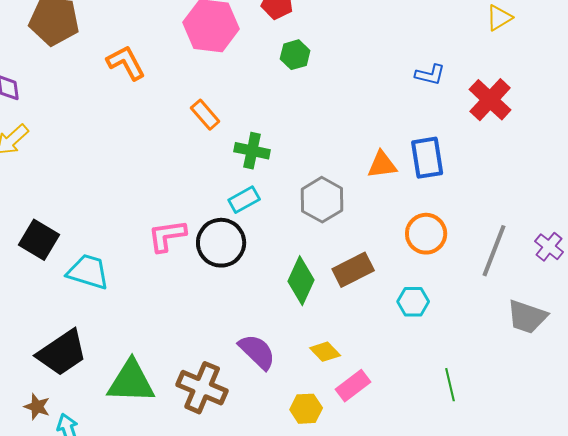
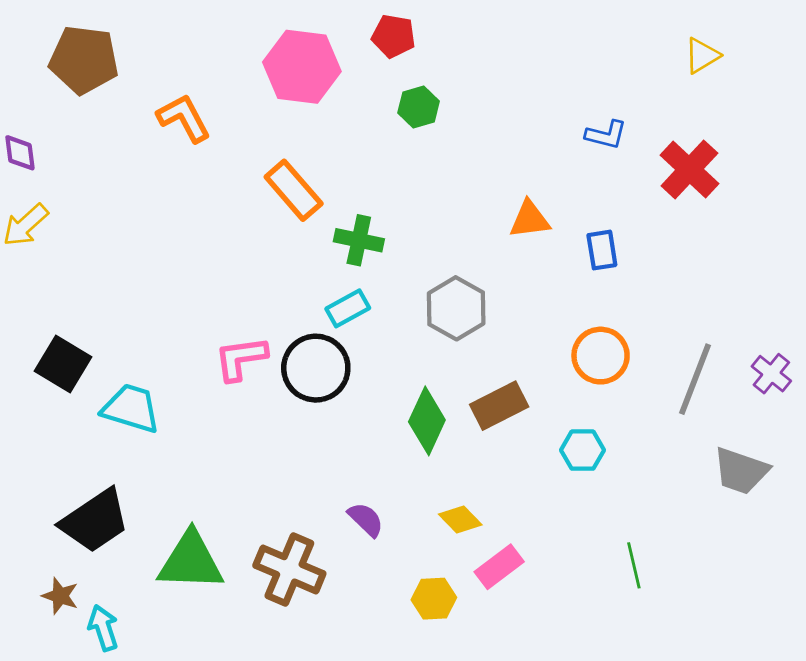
orange rectangle: (205, 115) -> (294, 190), size x1.4
blue rectangle: (427, 158) -> (602, 250), size x0.7
orange triangle: (382, 165) -> (530, 219), moved
purple semicircle: (257, 352) -> (366, 519), size x0.7

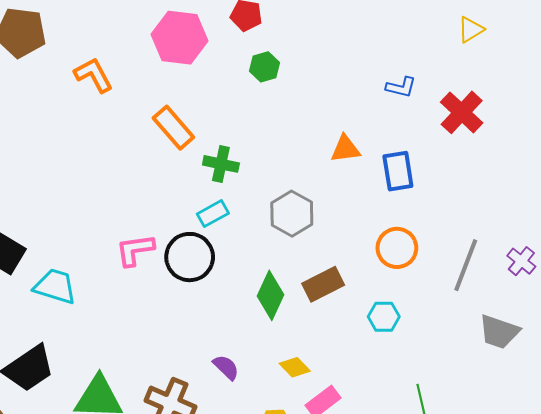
blue rectangle: (602, 250) -> (398, 171), size x1.4

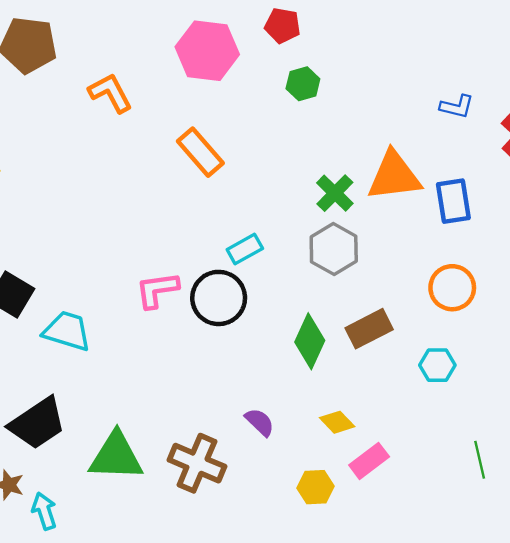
orange triangle: (345, 149) -> (394, 176), size x1.6
green cross: (221, 164) -> (335, 193), moved, turned 32

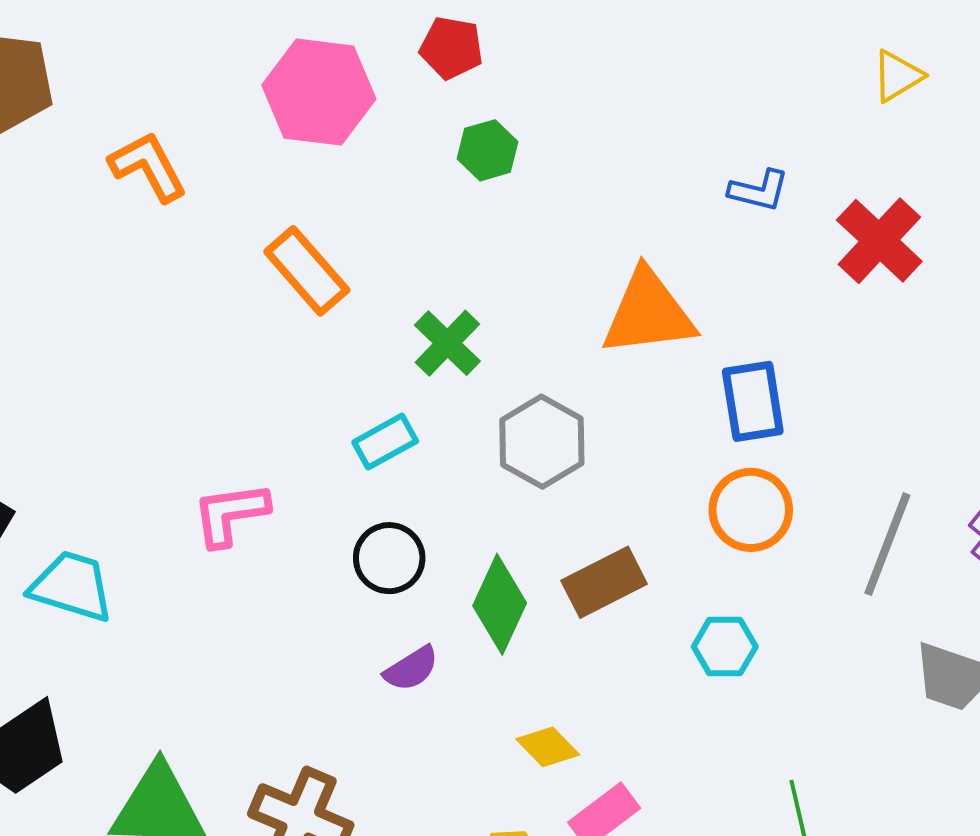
green cross: (335, 193) -> (447, 343), moved
blue rectangle: (453, 201) -> (753, 401), moved
black circle: (219, 298) -> (389, 558), moved, size x0.7
purple semicircle: (260, 422) -> (411, 669), moved, turned 104

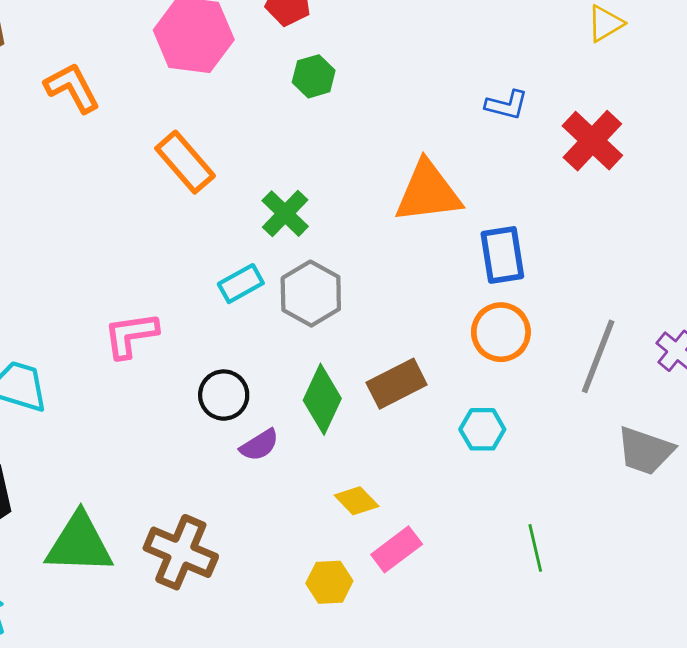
gray hexagon: (542, 442) -> (311, 294), moved
black circle: (389, 558) -> (224, 395), moved

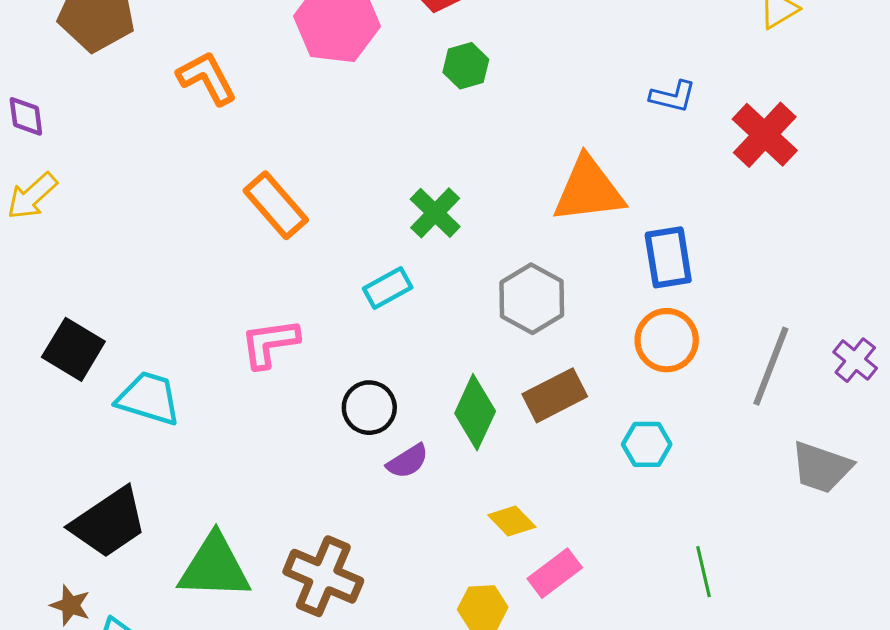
orange rectangle: (185, 162) -> (276, 205), moved
gray hexagon: (311, 294) -> (532, 299), moved

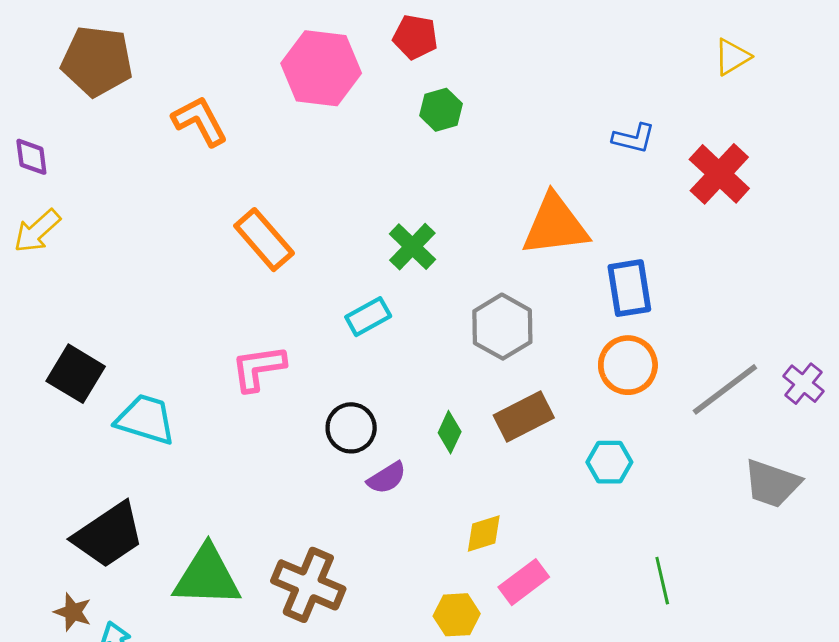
gray line: (771, 366) -> (725, 389), turned 32
green diamond: (475, 412) -> (450, 432), size x0.6
yellow diamond: (512, 521) -> (484, 534), turned -63

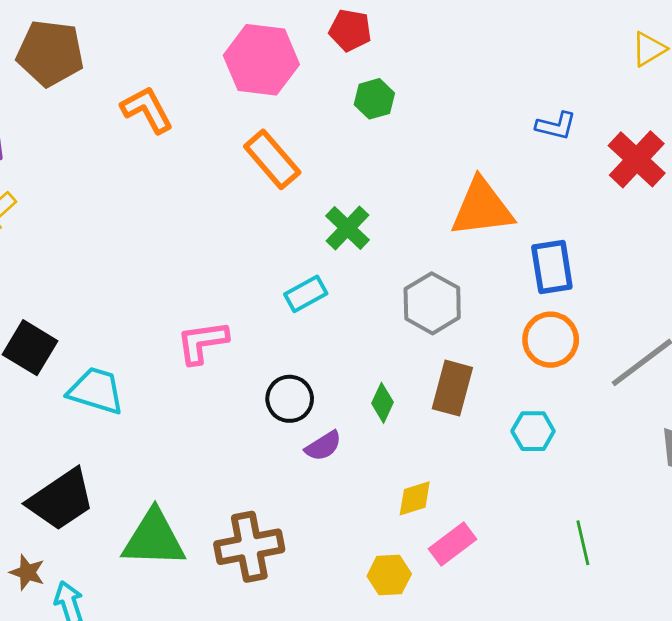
orange rectangle: (264, 240) -> (272, 159), moved
brown rectangle: (524, 416) -> (452, 388), turned -48
brown cross: (308, 585) -> (249, 547), turned -34

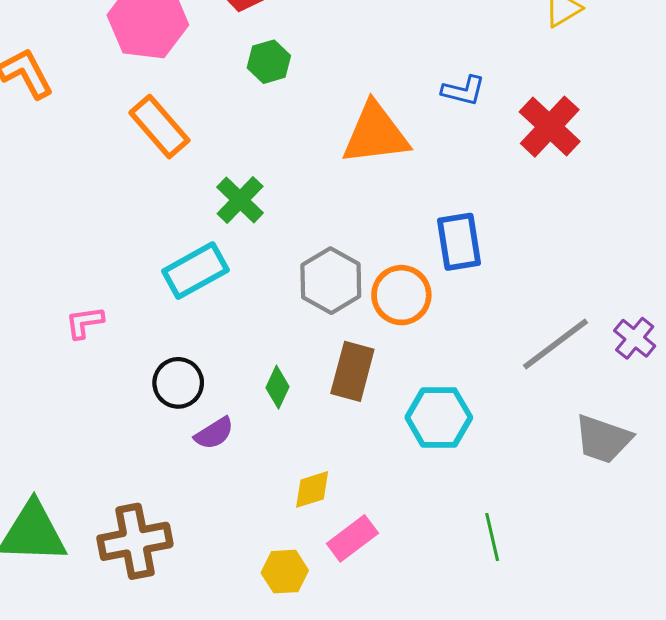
orange triangle: (482, 208) -> (375, 134), moved
cyan rectangle: (306, 294) -> (195, 271), size x1.4
orange circle: (551, 340) -> (401, 295), moved
pink L-shape: (202, 342) -> (85, 322), size x0.7
cyan hexagon: (533, 431) -> (439, 417), size x1.4

